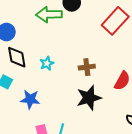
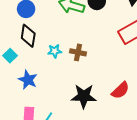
brown cross: (87, 67) -> (78, 52), moved

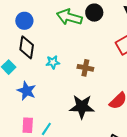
brown cross: (78, 52) -> (85, 68), moved

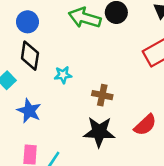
brown cross: (85, 68) -> (102, 95), moved

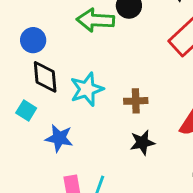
cyan star: (63, 75) -> (87, 89), size x1.6
black star: (99, 132) -> (142, 142), size x0.7

